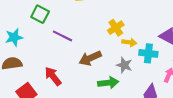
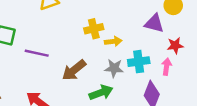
yellow cross: (116, 28) -> (94, 29), turned 35
cyan cross: (148, 53) -> (139, 62), moved

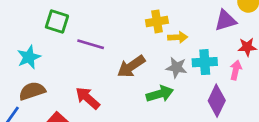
purple triangle: (154, 23) -> (225, 20), turned -35

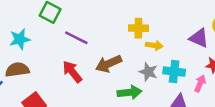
purple triangle: (225, 20) -> (199, 38), turned 30
red arrow: (88, 98) -> (72, 72), moved

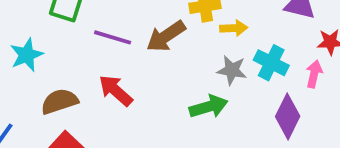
brown arrow: (109, 64) -> (166, 36), moved
brown semicircle: (17, 70) -> (59, 101), moved
cyan cross: (174, 72) -> (271, 63), turned 30

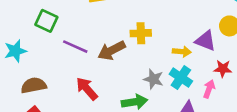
yellow arrow: (234, 28) -> (182, 52), moved
red arrow: (116, 90) -> (87, 89), moved

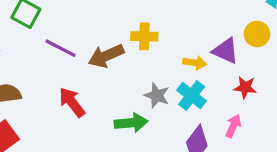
pink arrow: (209, 89) -> (233, 126), moved

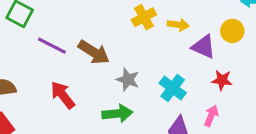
yellow cross: (144, 36) -> (144, 17), moved, turned -30
brown arrow: (106, 56) -> (94, 52), turned -124
yellow arrow: (195, 63) -> (178, 25), moved
gray star: (157, 95) -> (128, 80), moved

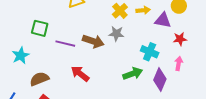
gray star: (128, 80) -> (116, 34), moved
green arrow: (117, 114) -> (133, 74), moved

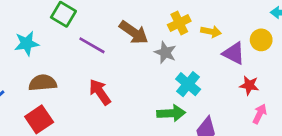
brown arrow: (93, 41) -> (134, 32), moved
cyan cross: (150, 52) -> (188, 84), moved
pink arrow: (179, 63) -> (260, 114), moved

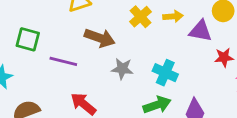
gray star: (165, 52) -> (122, 69), moved

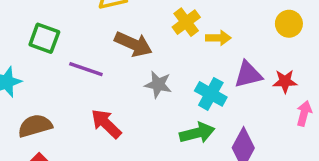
yellow arrow: (173, 16) -> (218, 38), moved
purple triangle: (200, 31) -> (248, 75), moved, turned -30

